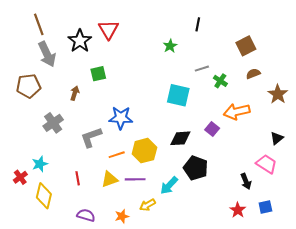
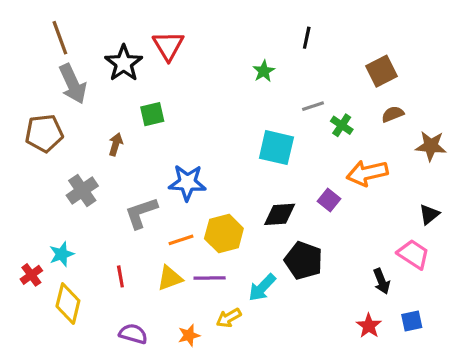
brown star: (278, 94) -> (431, 146), turned -30

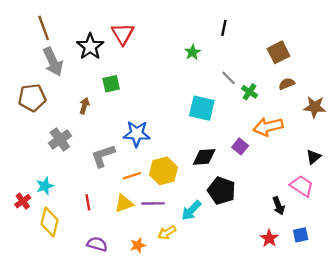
gray line: (313, 106) -> (229, 78), turned 63

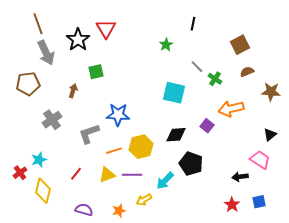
red line: (88, 202) -> (76, 174), turned 48
black arrow: (279, 206) -> (240, 177), turned 105

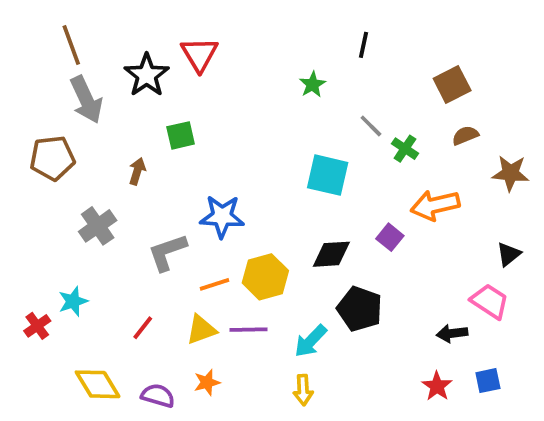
yellow diamond: (43, 191) -> (98, 384), moved, turned -45
yellow arrow: (144, 200) -> (303, 390), moved, turned -63
orange star: (119, 211) -> (207, 382), moved

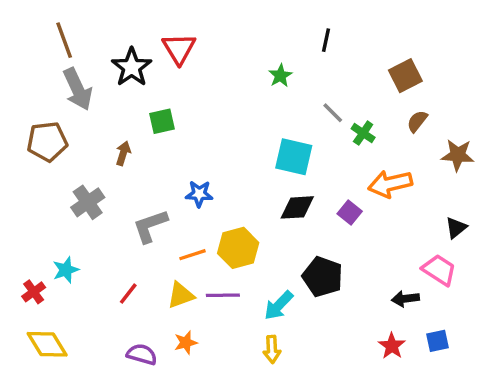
brown semicircle: (465, 135) -> (417, 121), turned -30
blue star: (222, 216) -> (199, 194), size x0.7
black diamond: (331, 254) -> (297, 207), moved
yellow diamond: (98, 384) -> (47, 344), moved

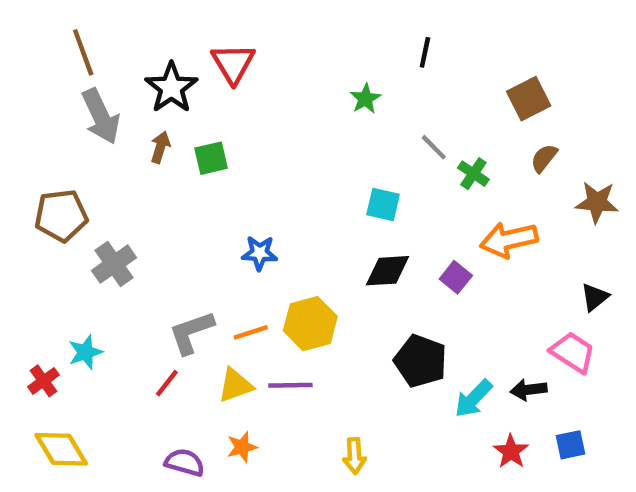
brown pentagon: (47, 141) -> (61, 216), moved
brown arrow: (123, 153) -> (160, 147), moved
cyan square: (294, 157) -> (383, 205), size x0.7
gray L-shape: (150, 226) -> (191, 332), moved
cyan arrow: (279, 305) -> (473, 399), moved

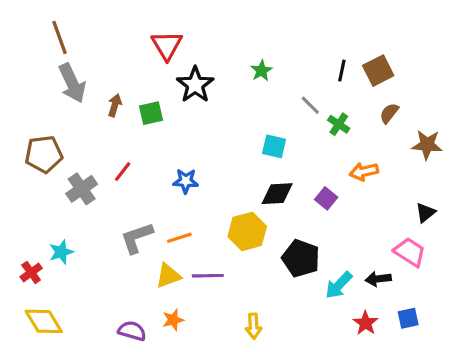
black line: (425, 52) -> (342, 71), moved
black star: (171, 88) -> (195, 85), moved
orange arrow: (509, 240) -> (364, 172), size x0.7
yellow hexagon: (310, 324) -> (247, 231), moved
red line: (167, 383) -> (123, 172), moved

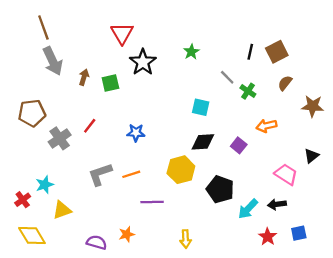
pink trapezoid: (410, 252) -> (286, 174), moved
yellow triangle: (168, 276) -> (62, 210), moved

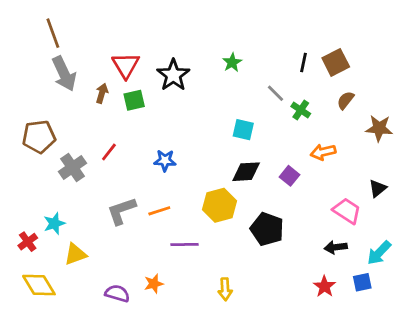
red triangle: (122, 33) -> (126, 65), moved
cyan arrow: (248, 209) -> (379, 253), moved

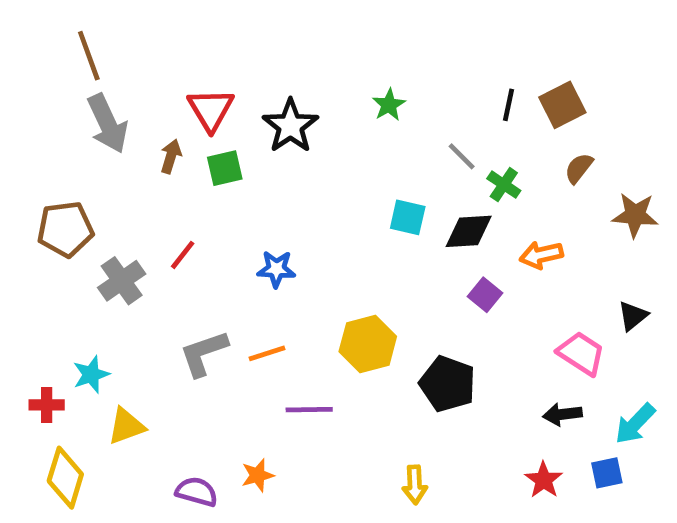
black diamond: (246, 172) -> (469, 231), moved
red cross: (28, 242) -> (47, 405), turned 36
yellow diamond: (39, 285) -> (65, 478), turned 48
yellow arrow: (225, 289) -> (415, 485), moved

